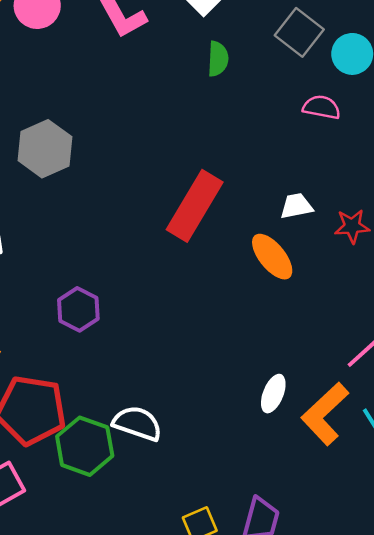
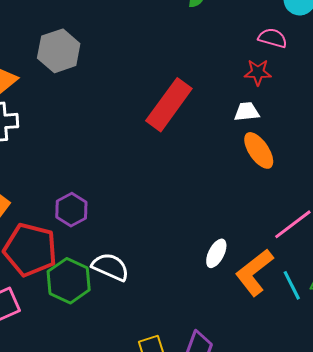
red star: (352, 226) -> (258, 72), moved
orange ellipse: (272, 257) -> (259, 150), moved
purple hexagon: (78, 309) -> (71, 210), moved

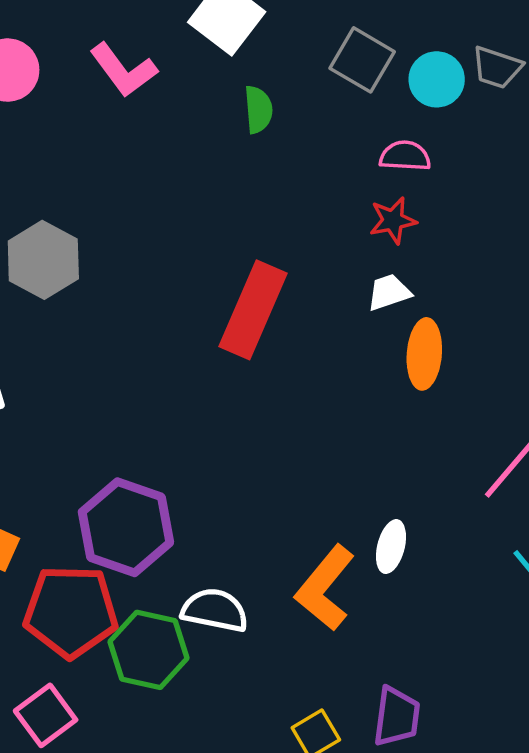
orange ellipse: (259, 150) -> (424, 354), turned 51
purple hexagon: (71, 210) -> (126, 527), size x1.6
orange L-shape: (254, 272) -> (325, 588), moved

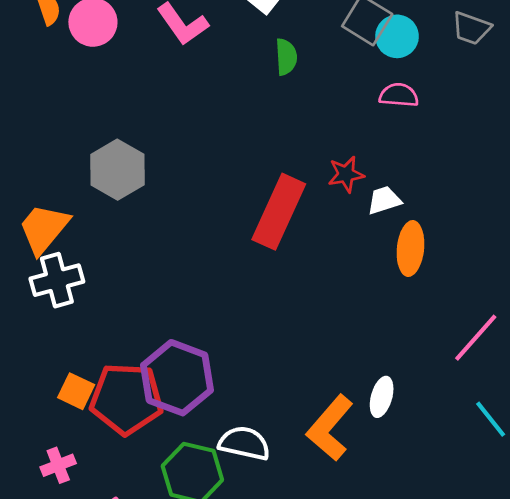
cyan circle: (437, 79) -> (397, 36), moved
red star: (393, 220) -> (346, 174), moved
red pentagon: (71, 611) -> (127, 399), moved

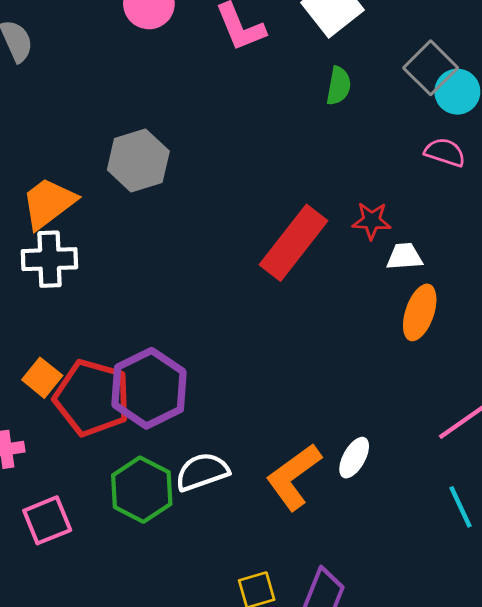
white semicircle: (244, 443) -> (202, 472), turned -45

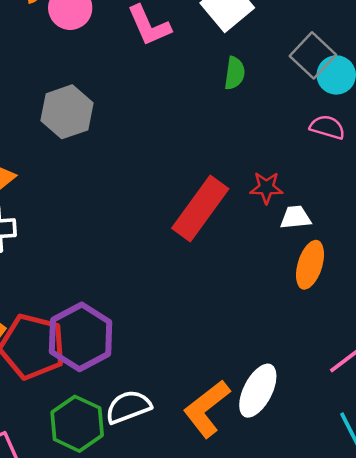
gray hexagon: (138, 161) -> (67, 112), moved
white ellipse: (354, 458) -> (258, 391), size x1.5

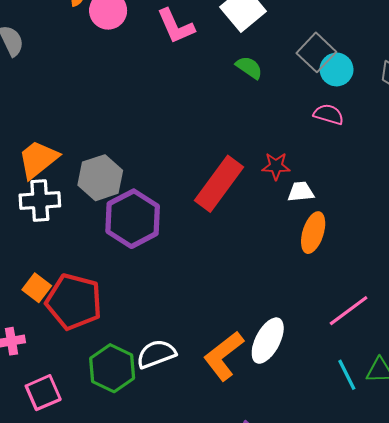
green semicircle: (235, 73) -> (249, 67), turned -64
gray hexagon: (67, 112) -> (100, 178), moved
purple hexagon: (81, 337) -> (133, 219), moved

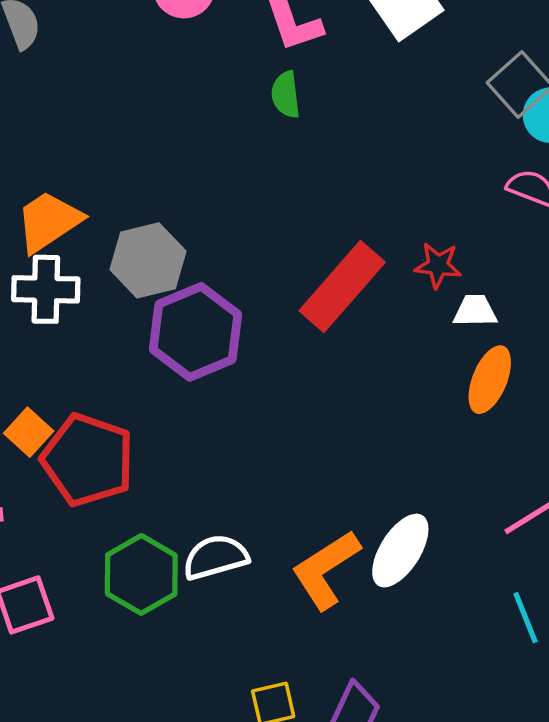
green semicircle: (249, 67) -> (286, 95), moved, turned -136

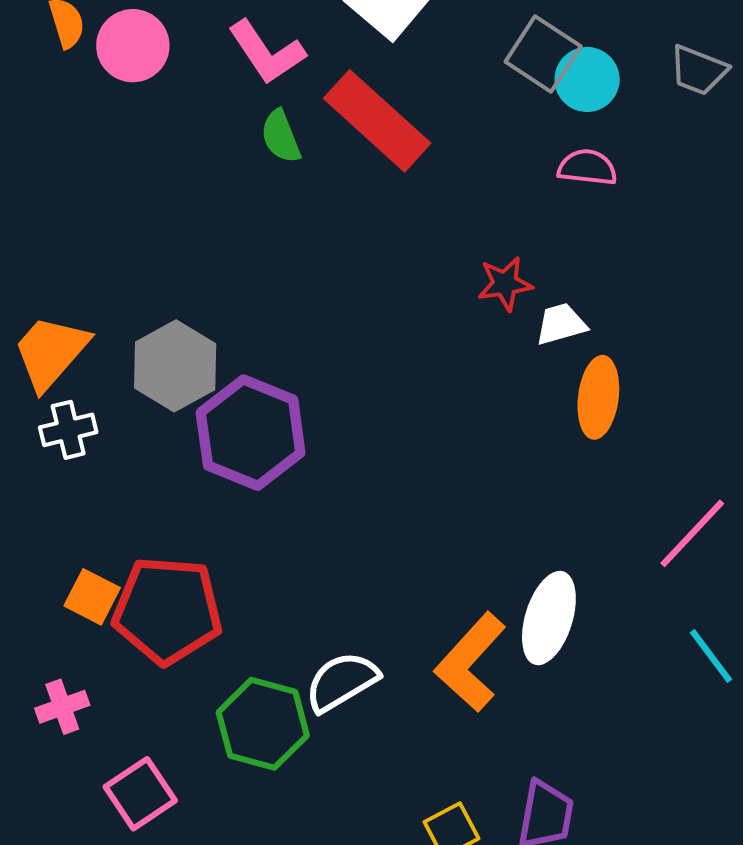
red rectangle: (342, 287) -> (377, 121), moved, turned -74
white cross: (46, 289) -> (68, 430), size x0.7

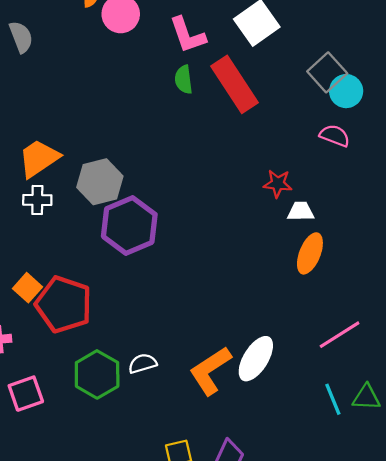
white semicircle: (342, 682) -> (143, 363), size x0.7

